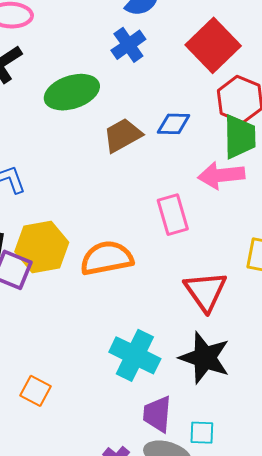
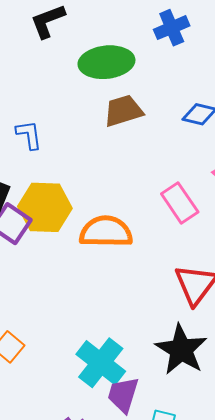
brown trapezoid: (123, 135) -> (123, 111), moved
pink rectangle: (173, 215) -> (180, 203), turned -30
cyan cross: (135, 355) -> (101, 363), moved

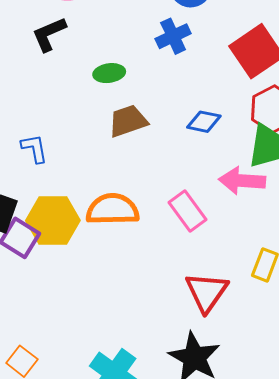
green ellipse: (106, 62) -> (109, 73), size x0.6
orange semicircle: (106, 232) -> (112, 209), moved

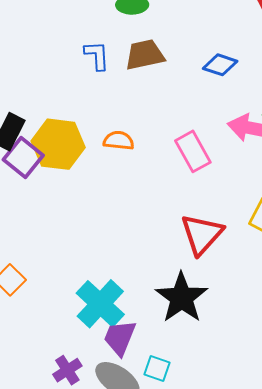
blue L-shape: (34, 148) -> (97, 56), moved
orange semicircle: (112, 209) -> (119, 141), size x0.6

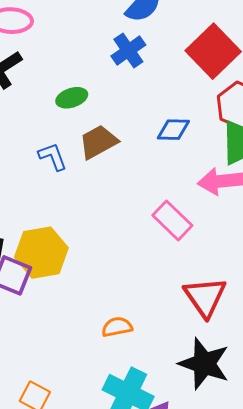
orange semicircle: (119, 141) -> (117, 327), moved

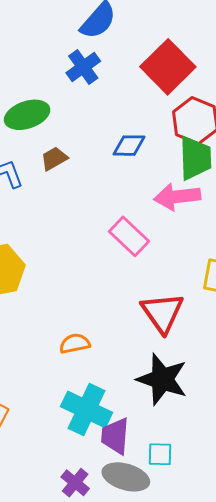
green ellipse: (72, 98) -> (27, 115), size x1.4
brown trapezoid: (98, 142) -> (54, 159), size x0.7

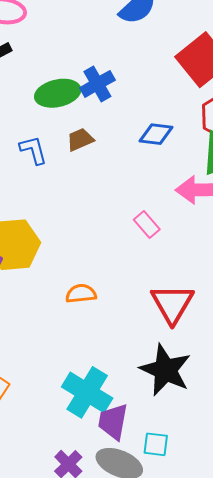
blue cross: (83, 67) -> (97, 84), moved
pink rectangle: (129, 236) -> (147, 224), size x0.7
orange semicircle: (75, 344) -> (81, 294), moved

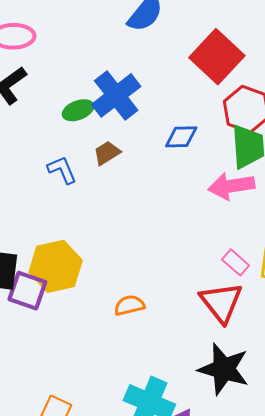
blue cross: (97, 84) -> (116, 95), size x1.4
green ellipse: (58, 93) -> (78, 110), size x0.7
pink rectangle: (147, 224) -> (236, 262), moved

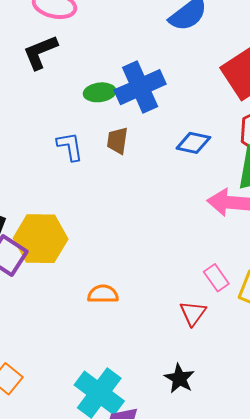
brown trapezoid: (107, 153) -> (117, 141), turned -64
red triangle: (221, 302) -> (193, 313), size x0.6
black star: (224, 369) -> (179, 378), size x0.6

